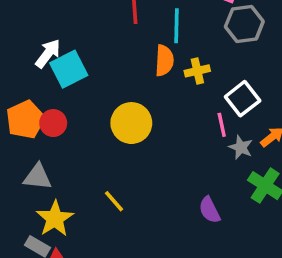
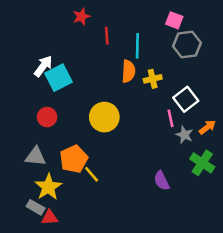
orange pentagon: (25, 120) -> (74, 159), moved

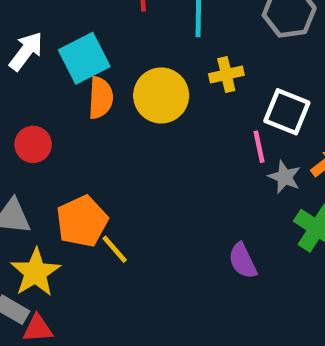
orange semicircle: (128, 71) -> (101, 98), moved
cyan square: (59, 78) -> (84, 58), moved
white square: (186, 99) -> (287, 112), turned -30
yellow circle: (104, 117) -> (161, 95), moved

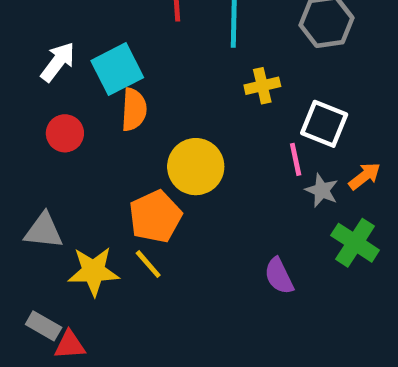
yellow circle: (161, 95) -> (196, 167), moved
red circle: (33, 144) -> (65, 133), moved
orange pentagon: (82, 221) -> (155, 217), moved
yellow star: (35, 272) -> (93, 271), moved, turned 30

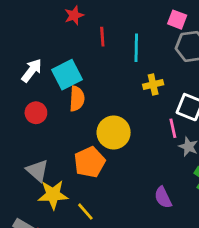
gray triangle: (44, 231) -> (37, 171), moved, turned 35
yellow line: (148, 264) -> (85, 212), moved

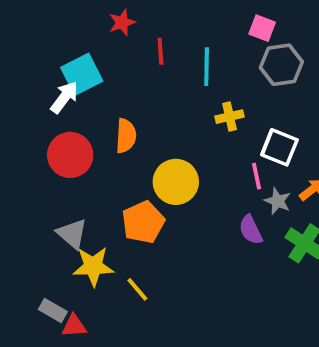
cyan square: (67, 75) -> (82, 74), moved
red circle: (36, 113) -> (70, 155), size x1.5
purple semicircle: (163, 197) -> (251, 230), moved

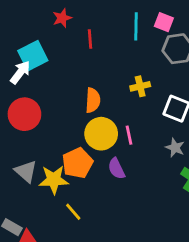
cyan line: (207, 67) -> (136, 26), moved
orange semicircle: (126, 136) -> (93, 100), moved
pink line: (256, 176) -> (129, 135), moved
purple semicircle: (251, 230) -> (116, 169), moved
yellow star: (93, 266) -> (54, 180), moved

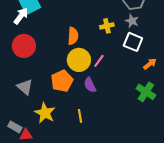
pink line: (129, 135) -> (99, 61), turned 48
gray star: (175, 148) -> (132, 21), moved
yellow star: (54, 180) -> (45, 113), moved, turned 30
yellow line: (73, 212) -> (80, 116), moved, turned 32

